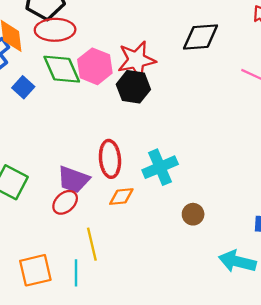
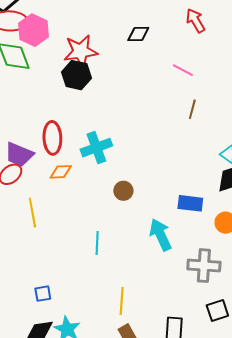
black diamond: (201, 37) -> (138, 34), size x0.7
pink hexagon: (95, 66) -> (33, 30), moved
cyan arrow: (237, 261) -> (161, 235), turned 48
cyan line: (76, 273) -> (97, 243), moved

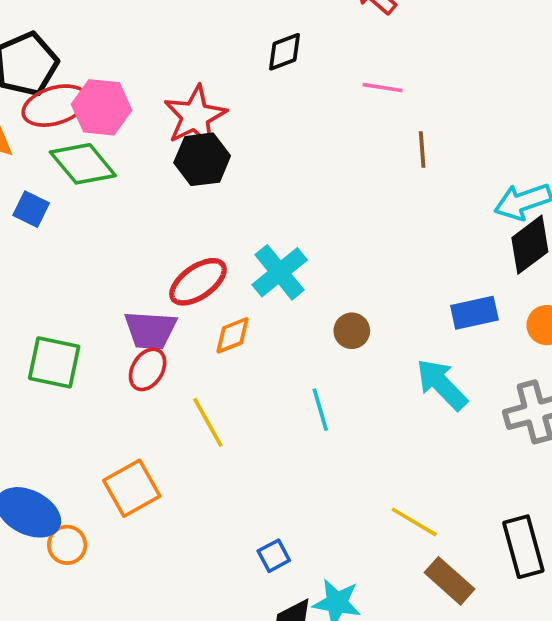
red ellipse: (52, 138) -> (198, 282), turned 76
cyan line: (97, 243) -> (320, 410), moved
yellow line: (122, 301) -> (414, 522), turned -44

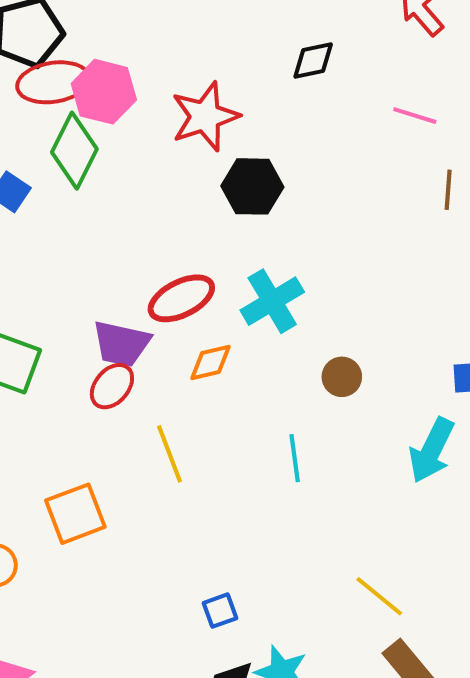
black hexagon: (202, 159) -> (252, 186), moved
green diamond: (83, 164) -> (74, 151), turned 58
cyan arrow: (442, 385) -> (432, 450), turned -118

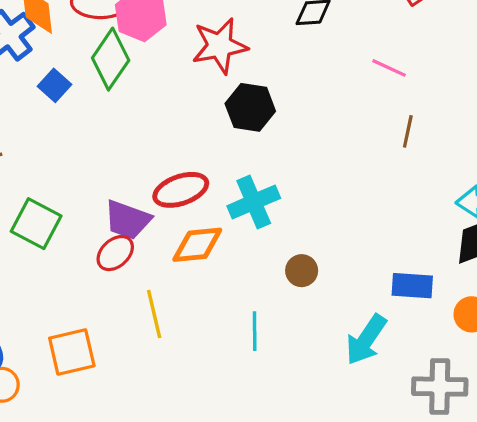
orange diamond: (210, 363) -> (197, 245), size x1.4

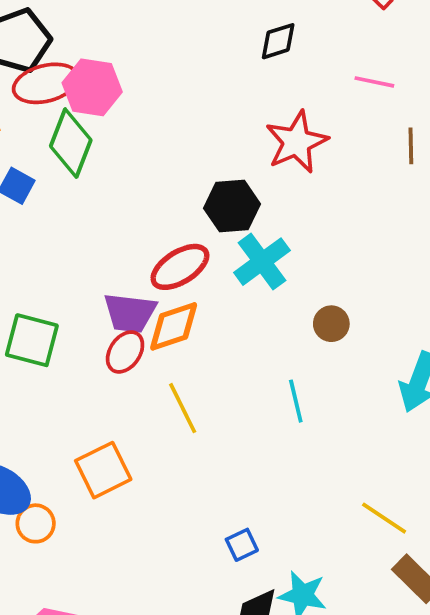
red star: (220, 46) -> (297, 142), moved
black hexagon: (250, 107) -> (232, 206), moved
orange diamond: (197, 245) -> (174, 326), moved

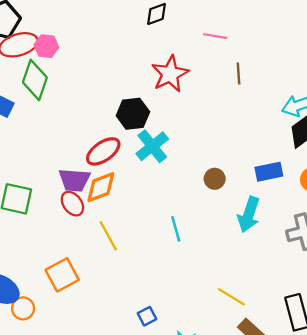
pink hexagon: (92, 87) -> (46, 46), size x0.7
brown circle: (331, 324) -> (215, 179), moved
red ellipse: (125, 352) -> (72, 204), turned -70

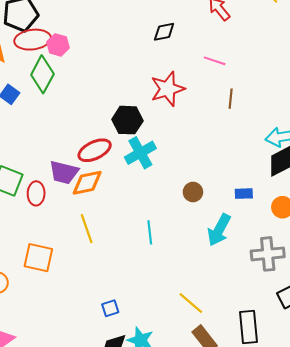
blue rectangle: (269, 172) -> (244, 194), size x0.7
red ellipse: (72, 204) -> (36, 193), moved, turned 30
orange square: (62, 275) -> (38, 258), turned 32

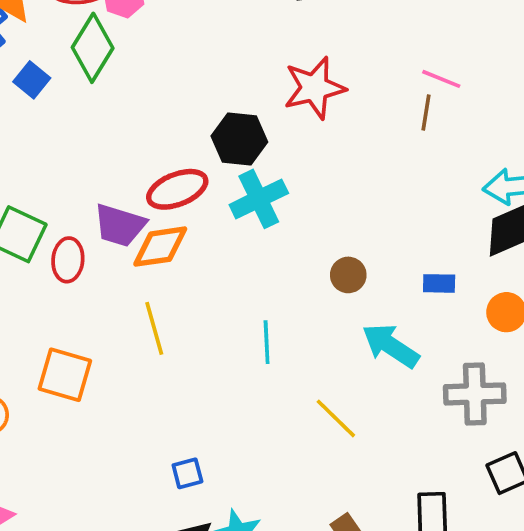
pink line: (215, 61) -> (441, 79), moved
cyan arrow: (219, 230) -> (391, 346), turned 92
yellow line: (191, 303) -> (336, 418), moved

